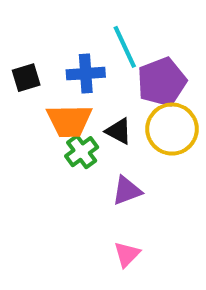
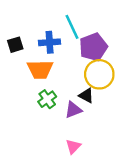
black triangle: (119, 131) -> (86, 96), moved
green cross: (82, 152) -> (47, 99), moved

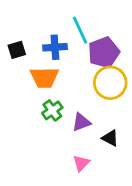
black triangle: (86, 96) -> (110, 138), moved

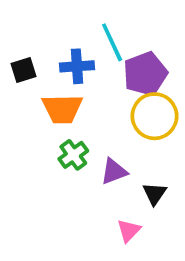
black triangle: (110, 138) -> (154, 194), turned 36
pink triangle: (81, 163) -> (129, 231), moved

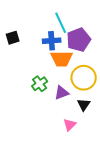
blue cross: (77, 66) -> (52, 41), moved
orange trapezoid: (62, 109) -> (62, 59), moved
yellow circle: (154, 116) -> (84, 78), moved

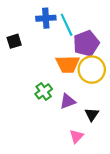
blue cross: (52, 41) -> (46, 18), moved
yellow circle: (84, 78) -> (92, 70), moved

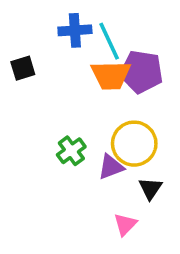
purple pentagon: (86, 43) -> (141, 72), turned 30
orange trapezoid: (68, 64) -> (111, 75), moved
yellow circle: (92, 70) -> (134, 144), moved

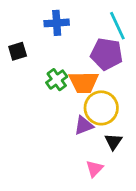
cyan line: (109, 41) -> (117, 26), moved
orange trapezoid: (111, 75) -> (84, 82), moved
green cross: (71, 151) -> (57, 80), moved

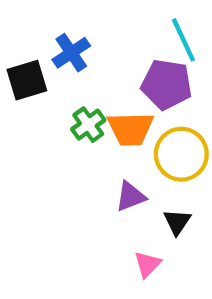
blue cross: (57, 23) -> (71, 53), moved, turned -30
black square: (18, 51) -> (27, 80), size x1.4
yellow circle: (101, 108) -> (181, 154), moved

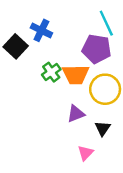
blue cross: (71, 53) -> (41, 30), turned -30
black square: (27, 80) -> (16, 46), turned -30

